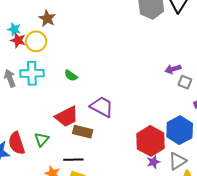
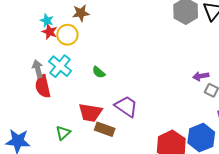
brown star: (47, 18) -> (81, 13), turned 30
cyan cross: (32, 73) -> (60, 66), turned 35
red trapezoid: (67, 117) -> (90, 113), turned 30
red semicircle: (17, 143) -> (43, 86), moved

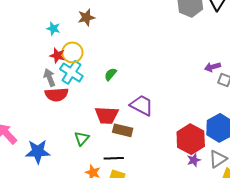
red star: (50, 32) -> (57, 56), moved
yellow circle: (67, 35) -> (72, 52), moved
green semicircle: (99, 72) -> (110, 74), turned 96
red semicircle: (43, 86) -> (57, 95), turned -75

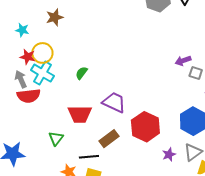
brown rectangle: (123, 130) -> (109, 139), moved, turned -48
red hexagon: (191, 139) -> (145, 127), moved

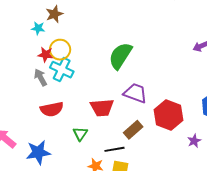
brown star: (55, 17) -> (54, 14), moved
green semicircle: (82, 73) -> (120, 56), moved, size x2.0
red semicircle: (29, 96) -> (52, 109), moved

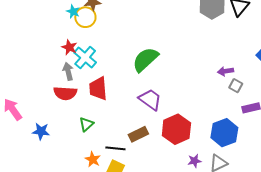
yellow circle: (60, 50) -> (85, 17), moved
red star: (46, 55) -> (69, 47), moved
gray arrow: (41, 77) -> (68, 71), moved
red trapezoid: (102, 108) -> (98, 88), moved, turned 75
blue star: (38, 152) -> (41, 131), size x0.7

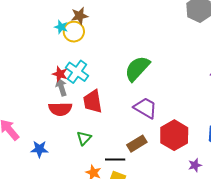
red star: (69, 47) -> (60, 74), moved

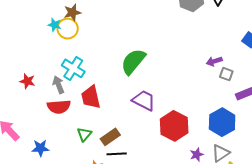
red star: (60, 74) -> (27, 81), moved
brown rectangle: (137, 144) -> (110, 137), moved

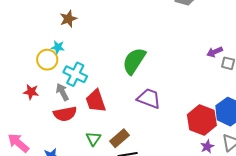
cyan star: (55, 25) -> (58, 47), moved
yellow circle: (68, 29) -> (47, 60), moved
red hexagon: (174, 126) -> (202, 120), moved

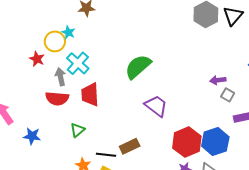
red star: (31, 92) -> (37, 59), moved
purple trapezoid: (149, 98) -> (156, 106), moved
brown rectangle: (120, 138) -> (130, 146), moved

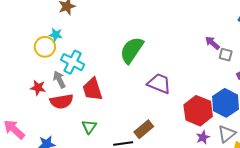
red star: (37, 59) -> (38, 88), moved
purple arrow: (218, 80) -> (212, 43), turned 63

